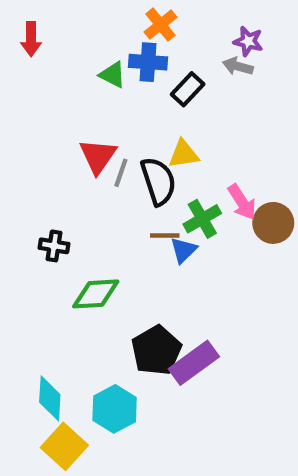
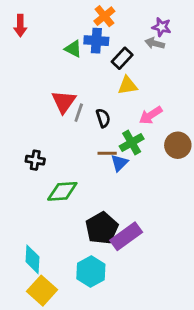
yellow triangle: (183, 154) -> (128, 85), moved
black semicircle: (158, 181) -> (103, 118), size x0.6
pink arrow: (242, 202) -> (151, 115), moved, turned 90
cyan hexagon: (115, 409) -> (91, 272), moved

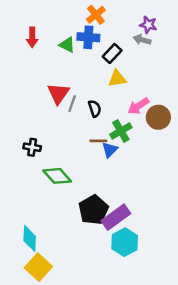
red arrow: (20, 26) -> (32, 37), moved
brown circle: (178, 145) -> (158, 117), moved
green diamond: (62, 191) -> (57, 176), turned 52
cyan hexagon: (91, 272) -> (125, 242), moved

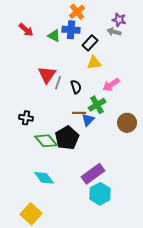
red arrow: (32, 37) -> (26, 30), turned -49
brown circle: (158, 117) -> (127, 123), moved
black pentagon: (93, 210) -> (67, 138), moved
cyan diamond: (30, 238) -> (44, 178), moved, turned -40

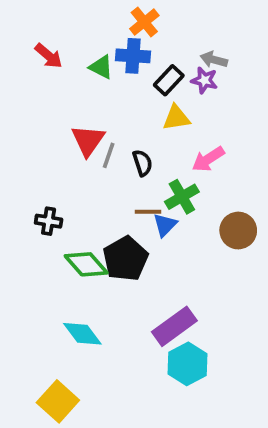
purple star: (119, 20) -> (204, 80), moved

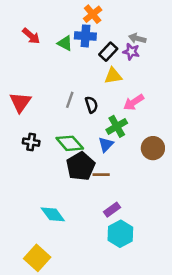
red triangle: (88, 140) -> (20, 102), moved
brown line: (148, 212) -> (101, 175), moved
green diamond: (86, 264) -> (70, 143), moved
purple rectangle: (174, 326) -> (112, 210), size x0.6

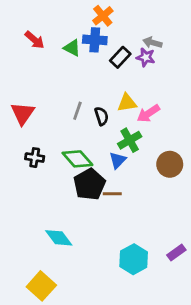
yellow triangle: (113, 76) -> (127, 103), moved
purple rectangle: (112, 210) -> (176, 253), moved

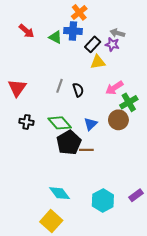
yellow triangle: (127, 103) -> (98, 62), moved
green cross: (130, 140) -> (129, 102), moved
brown circle: (170, 164) -> (118, 120), moved
cyan diamond: (59, 238) -> (60, 193), moved
yellow square: (41, 286) -> (51, 221), moved

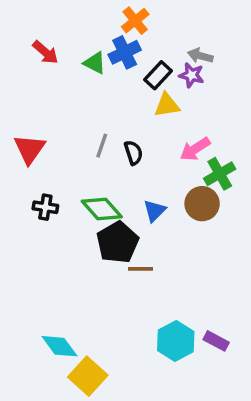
blue cross: (73, 31) -> (125, 52), turned -30
brown line: (86, 150) -> (140, 269), moved
cyan diamond: (60, 193) -> (59, 346), moved
purple rectangle: (136, 195) -> (216, 341), moved, turned 64

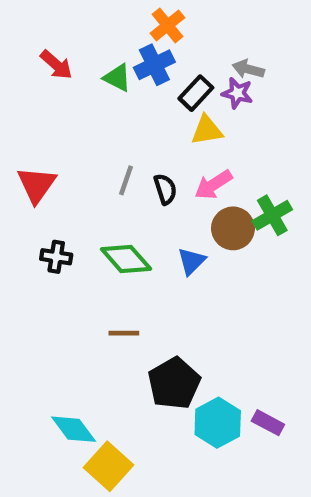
pink arrow: (195, 149) -> (213, 185), moved
brown circle: (202, 204) -> (233, 228), moved
black pentagon: (118, 242) -> (174, 383), moved
brown line: (140, 269) -> (124, 333), moved

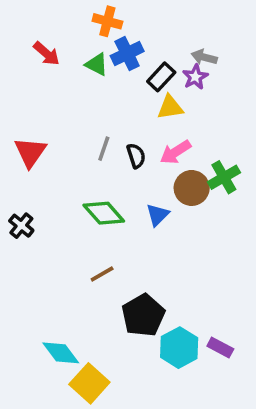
orange cross: (168, 25) -> (107, 21), moved, turned -36
purple star: (237, 93) -> (195, 77), turned 30
black cross: (56, 257) -> (21, 226), moved, turned 30
brown line: (124, 333) -> (102, 274), turned -30

